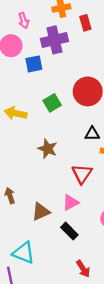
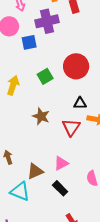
yellow arrow: (16, 113) -> (13, 85), turned 96
red triangle: (82, 174) -> (71, 127), moved
cyan triangle: (24, 253) -> (20, 191), moved

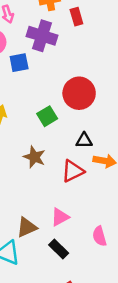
purple cross: (47, 21) -> (42, 36), turned 30
green square: (45, 76) -> (47, 116), moved
red triangle: (71, 127) -> (73, 171), turned 30

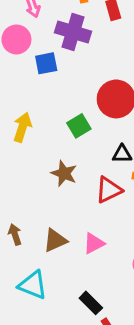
brown triangle: (27, 227) -> (55, 240), moved
black rectangle: (59, 249) -> (91, 303), moved

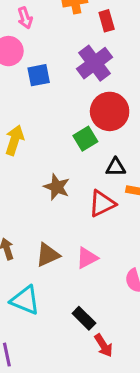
purple cross: (73, 32) -> (94, 63), moved, turned 36
green square: (79, 126) -> (85, 139), moved

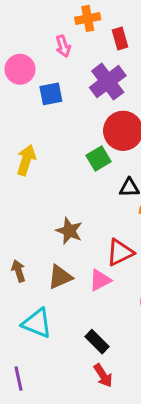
pink arrow: (25, 18) -> (63, 46), moved
brown star: (57, 187) -> (69, 231), moved
red triangle: (102, 204) -> (120, 252), moved
red arrow: (104, 345) -> (103, 375), moved

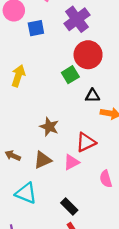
brown arrow: (18, 271) -> (13, 156), turned -48

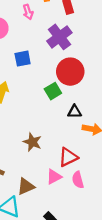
blue square: (36, 28) -> (23, 59), moved
brown triangle: (43, 160) -> (26, 186), moved
pink semicircle: (106, 179) -> (78, 180), moved

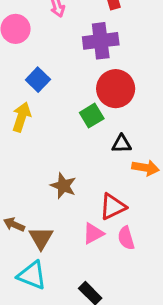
purple cross: (59, 37) -> (101, 41), turned 30
blue square: (23, 59) -> (38, 80), moved, turned -35
brown triangle: (26, 186) -> (41, 238), moved, turned -36

